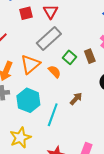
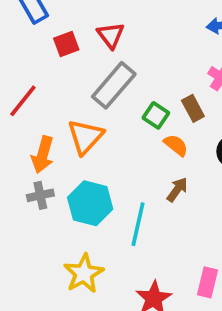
orange semicircle: (54, 72) -> (176, 145), moved

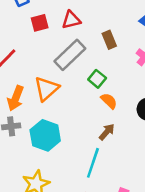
red triangle: (111, 35) -> (71, 20), turned 48
brown rectangle: (193, 108) -> (109, 40), moved
cyan line: (138, 224) -> (93, 163), moved

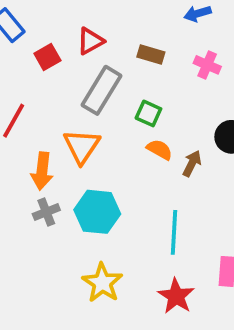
brown rectangle: (109, 40) -> (151, 55), turned -36
orange semicircle: (109, 101) -> (160, 150), moved
brown arrow: (107, 132) -> (192, 164), moved

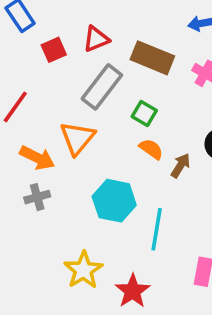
brown rectangle: (151, 55) -> (152, 58), size x1.6
orange arrow: (42, 171) -> (37, 158), turned -76
cyan hexagon: (97, 212) -> (114, 201), moved
red star: (176, 296) -> (133, 291), moved

